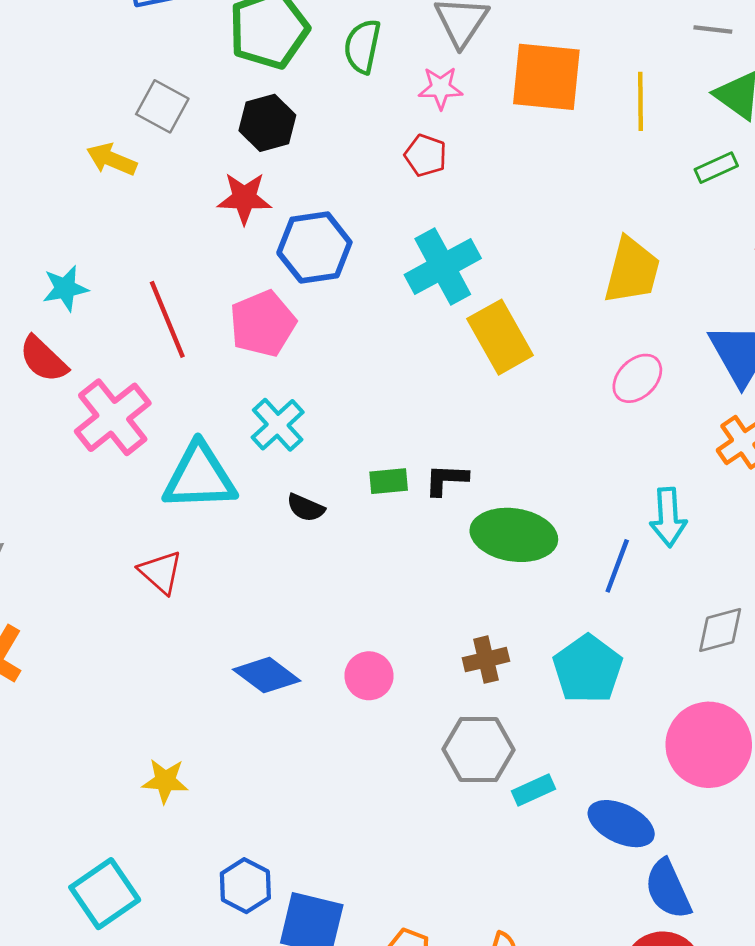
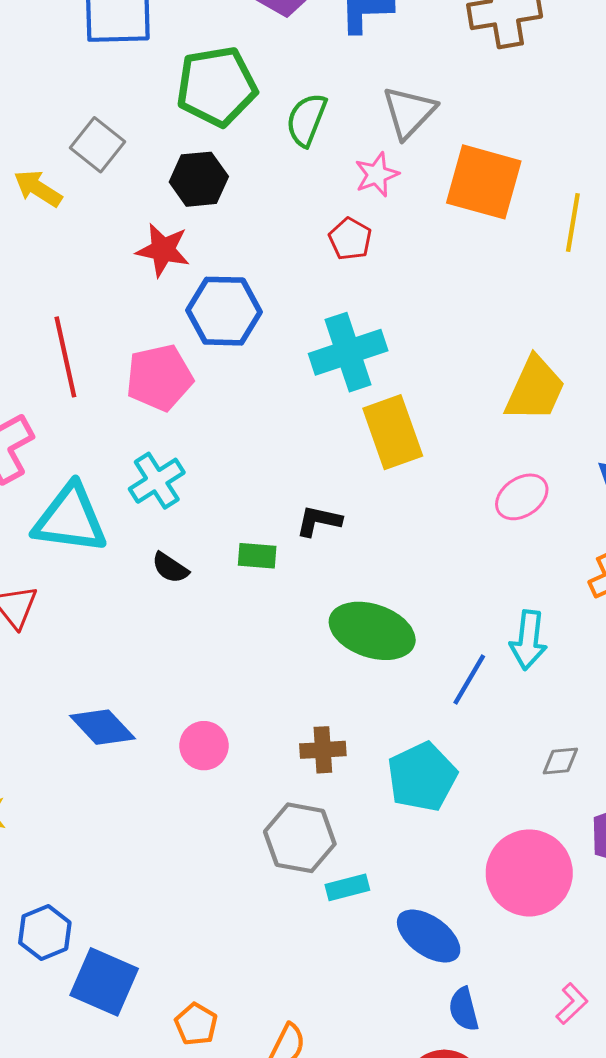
pink star: (441, 88) -> (377, 175), turned -30
black L-shape: (446, 480) -> (319, 521), moved
gray diamond: (720, 630) -> (560, 761), size x0.7
blue semicircle: (668, 889) -> (464, 1009), size x0.7

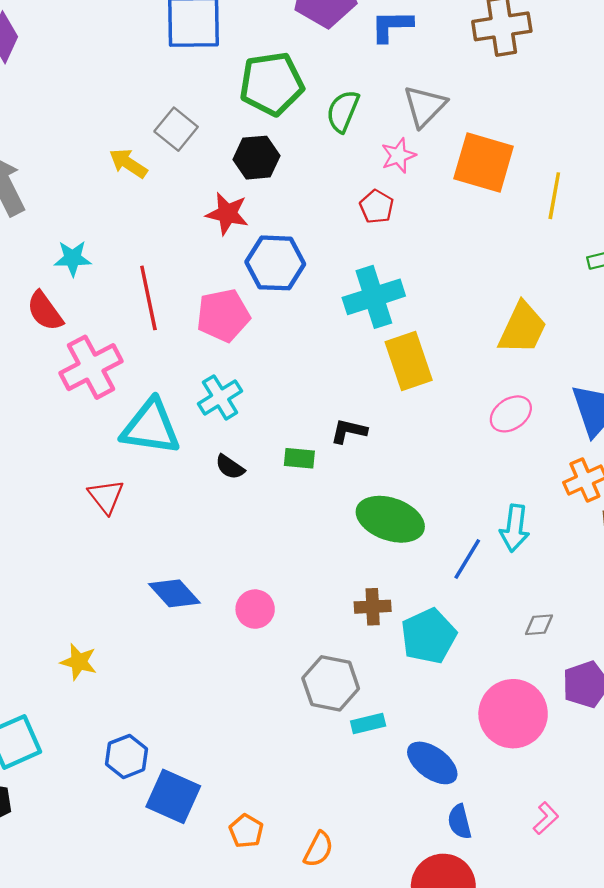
brown cross: (323, 750) -> (373, 607), moved

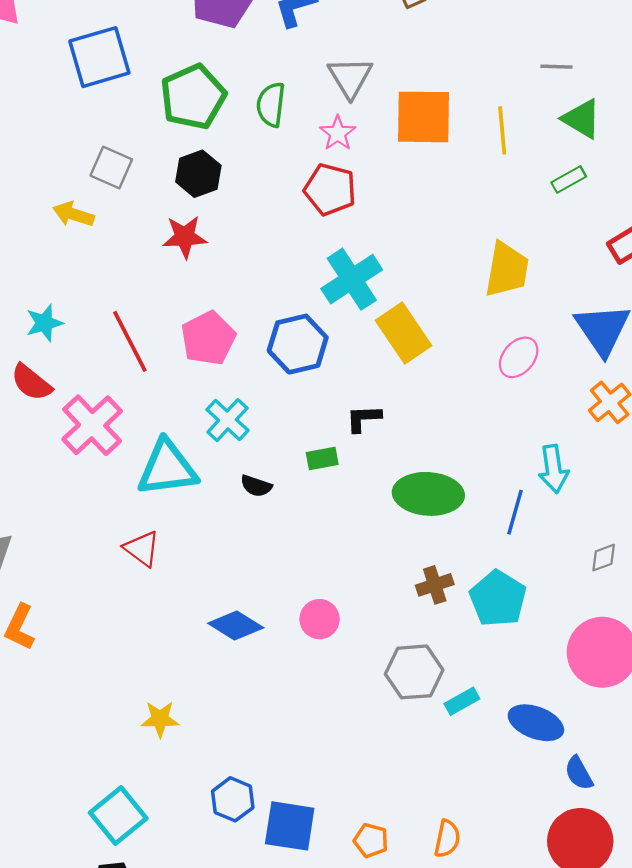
red pentagon: (377, 207) -> (330, 189), size x1.5
blue hexagon: (275, 263) -> (298, 344), moved

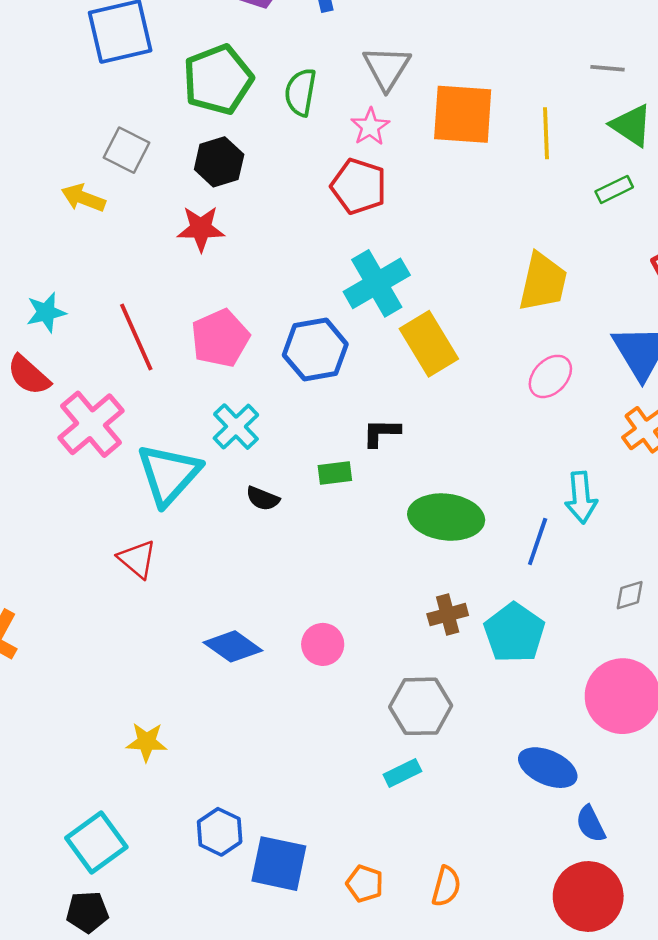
cyan triangle: (167, 468) -> (169, 474), turned -44
cyan rectangle: (462, 701) -> (402, 773), moved

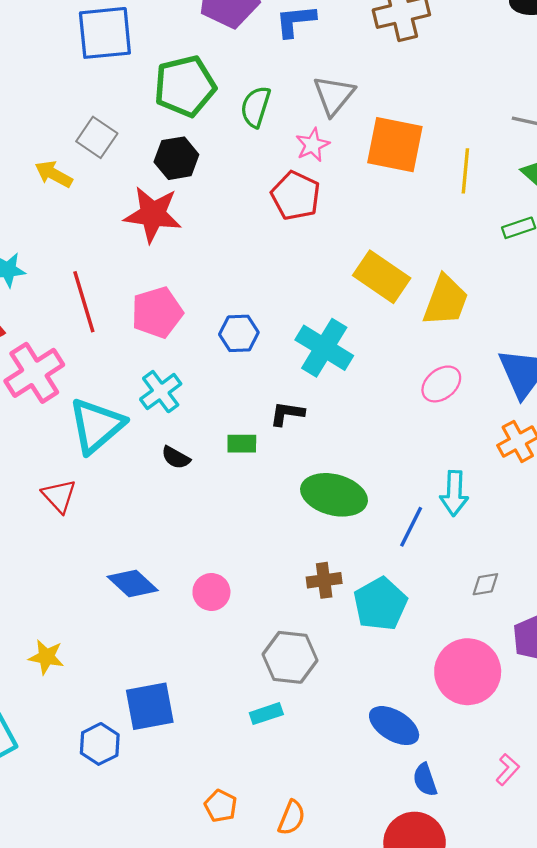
red star: (201, 229) -> (153, 214), size x1.4
cyan cross: (377, 283) -> (324, 348), moved, turned -36
yellow rectangle: (429, 344) -> (382, 277), moved, turned -32
blue hexagon: (315, 350) -> (239, 333), size x0.7
blue square: (279, 864) -> (150, 706), moved, turned -30

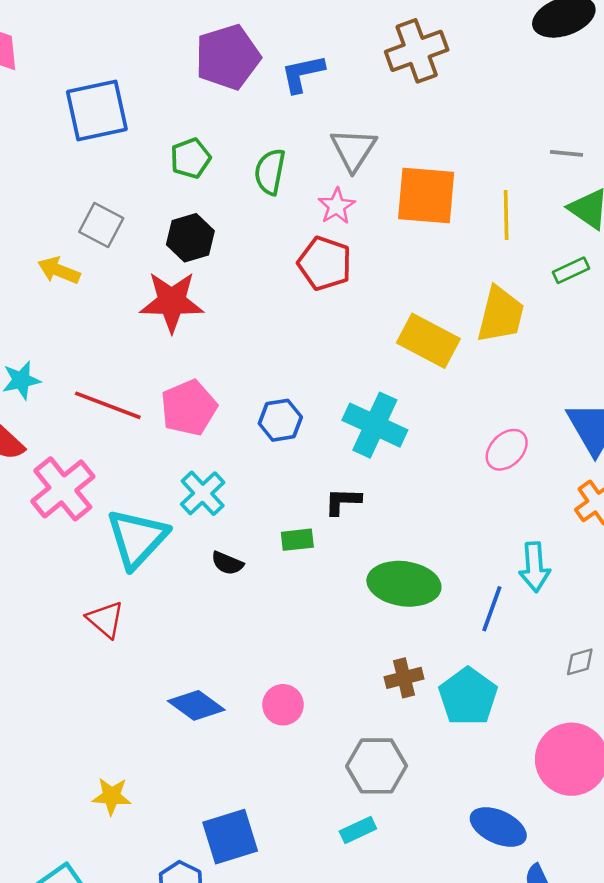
green pentagon: (185, 86) -> (190, 158), size x0.6
yellow trapezoid: (446, 301) -> (501, 315), moved
red line: (84, 302) -> (108, 405), turned -46

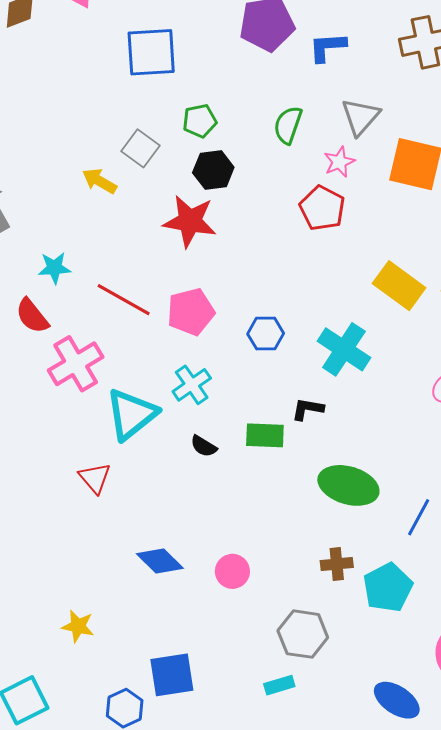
green pentagon: (190, 158) -> (200, 121), moved
green rectangle: (297, 540) -> (265, 435), size x1.4

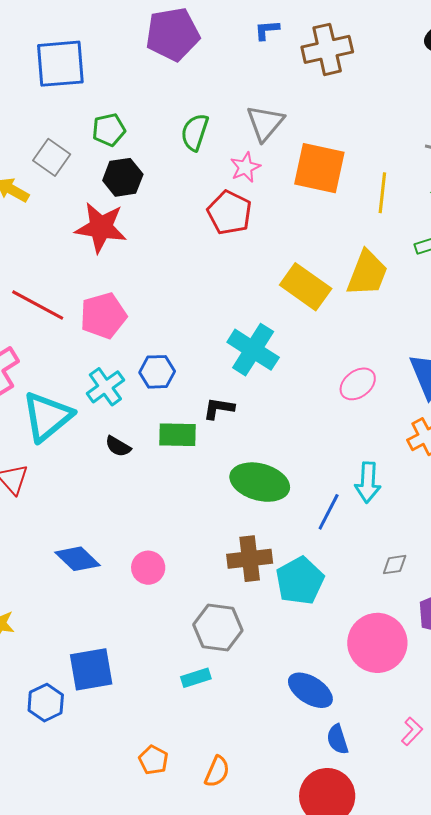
blue L-shape: (327, 47) -> (267, 30), moved, size x0.7
blue hexagon: (266, 334) -> (157, 372), moved
brown cross: (337, 564) -> (250, 559), size x1.4

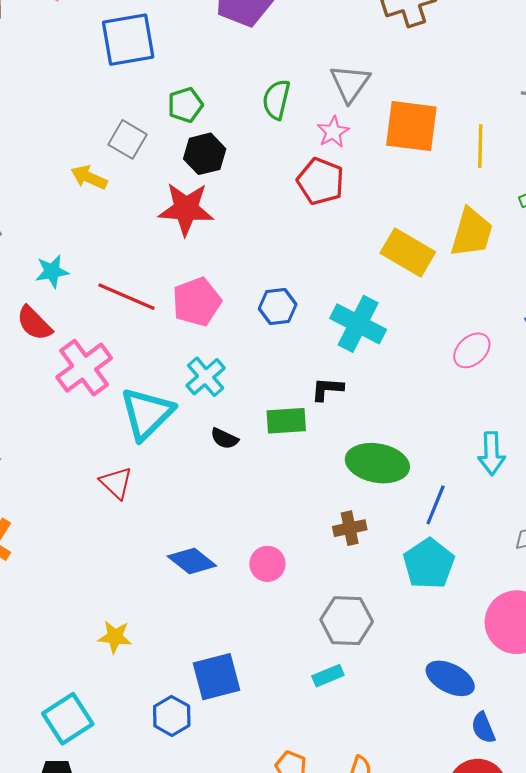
blue hexagon: (157, 372) -> (278, 306), moved
blue line: (329, 512) -> (436, 505), moved
brown cross: (250, 559) -> (350, 528), moved, size x0.7

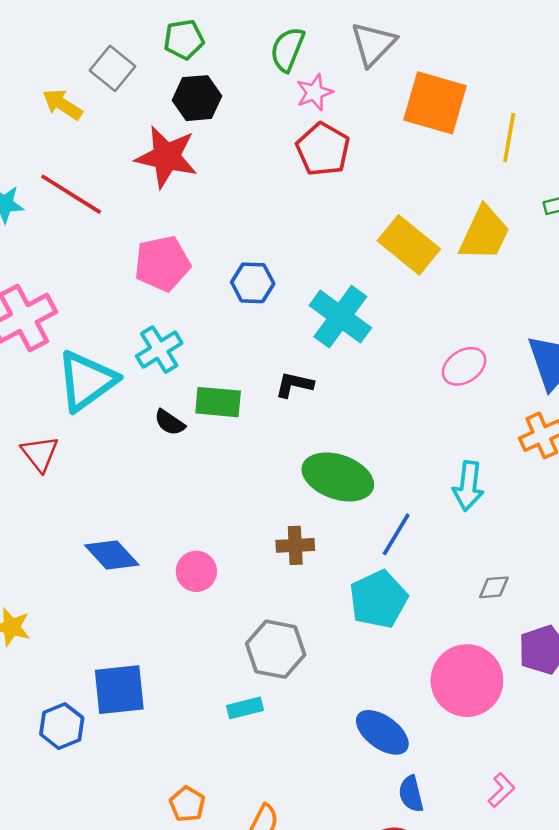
pink star: (333, 132) -> (314, 92), moved
red line: (126, 297) -> (71, 194), moved
green rectangle: (286, 421) -> (218, 402), moved

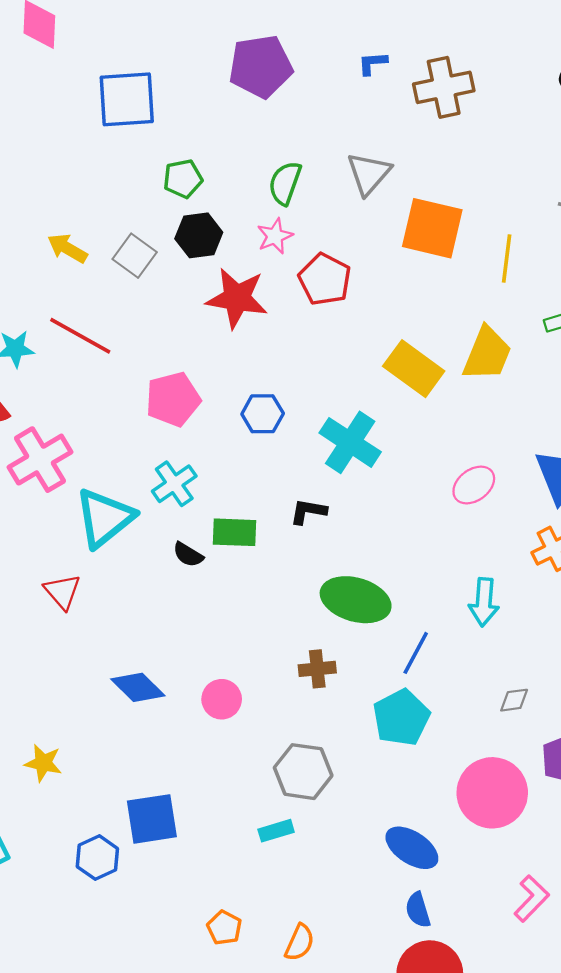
gray square: (113, 68) -> (135, 256), moved
pink star: (314, 92) -> (275, 236), moved
red star: (166, 157) -> (237, 298), moved
pink L-shape: (501, 790) -> (532, 898), size x1.4
blue semicircle: (411, 794) -> (418, 910), moved

